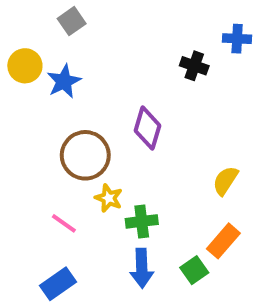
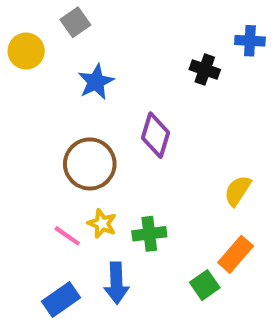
yellow circle: (25, 66) -> (26, 51), moved
blue star: (64, 81) -> (96, 82), moved
yellow star: (109, 198) -> (102, 224), moved
blue arrow: (142, 268) -> (116, 283), moved

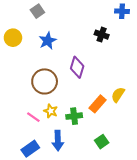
blue cross: (250, 41) -> (122, 11), moved
yellow circle: (26, 51) -> (13, 38), moved
orange rectangle: (236, 254) -> (98, 104), moved

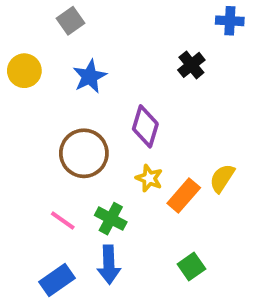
black cross: (102, 35) -> (191, 65), turned 32
yellow star: (51, 111) -> (149, 178), moved
green cross: (74, 116) -> (111, 219), moved, turned 35

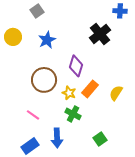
black cross: (191, 65) -> (100, 34), size x1.5
yellow star: (149, 178) -> (69, 93), moved
orange rectangle: (184, 196) -> (90, 89), moved
green cross: (111, 219) -> (73, 114), moved

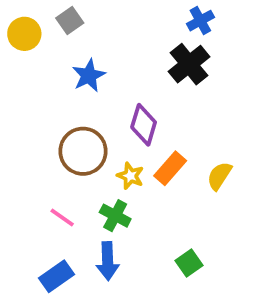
blue cross: (120, 11) -> (200, 21), moved, turned -32
yellow circle: (13, 37) -> (24, 34), moved
green cross: (73, 114) -> (115, 216), moved

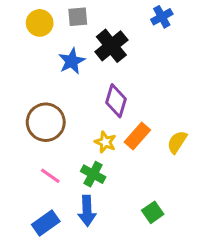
gray square: (70, 21) -> (78, 17), moved, turned 30
yellow circle: (24, 34) -> (40, 23), moved
black cross: (189, 64) -> (111, 46), moved
brown circle: (83, 151) -> (46, 122), moved

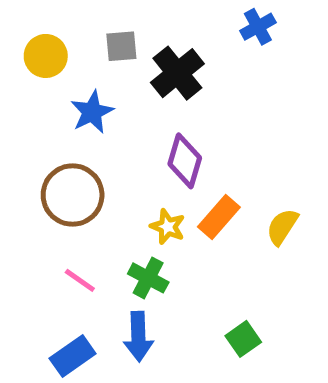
gray square: (78, 17) -> (121, 46), moved
yellow circle: (40, 23) -> (46, 56), moved
blue star: (72, 61) -> (92, 112), moved

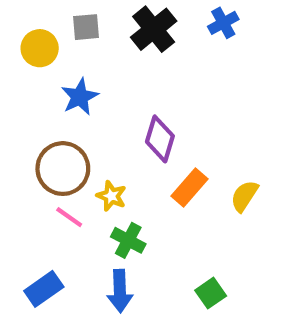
gray square: (121, 46) -> (86, 27), moved
black cross: (177, 73) -> (154, 29), moved
yellow star: (168, 227) -> (111, 196), moved
pink line: (80, 280) -> (69, 217), moved
blue rectangle: (73, 356) -> (44, 289), moved

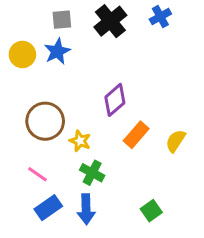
yellow circle: (40, 48) -> (22, 54), moved
blue star: (80, 97) -> (57, 51), moved
purple diamond: (160, 139) -> (115, 100), turned 32
pink line: (69, 217) -> (38, 174), moved
blue rectangle: (44, 289) -> (48, 208), moved

